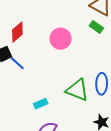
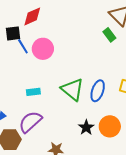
pink circle: (61, 39) -> (43, 49), moved

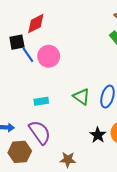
green triangle: (72, 89) -> (81, 97), size x0.7
purple semicircle: (30, 122) -> (40, 132), turned 100

